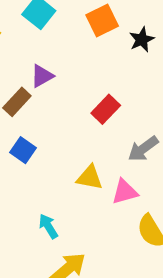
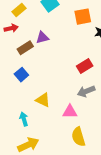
red rectangle: (106, 109) -> (85, 66), moved
yellow triangle: (90, 178) -> (43, 100), moved

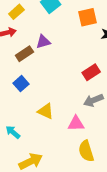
cyan arrow: (24, 119) -> (13, 132), moved, turned -32

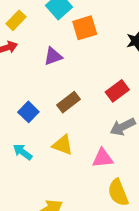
orange square: (87, 17) -> (85, 28), moved
brown rectangle: (24, 54) -> (69, 102), moved
cyan arrow: (13, 132) -> (22, 152), moved

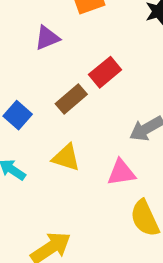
red rectangle: (117, 91) -> (105, 72), moved

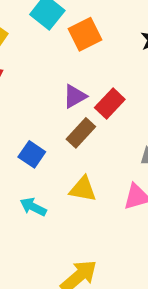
purple triangle: (47, 38) -> (75, 96), moved

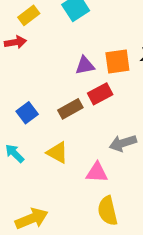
orange square: (85, 34) -> (117, 61), moved
purple triangle: (75, 96) -> (85, 65), moved

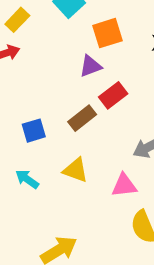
orange square: (117, 61) -> (108, 33), moved
blue square: (27, 113) -> (34, 131), turned 30

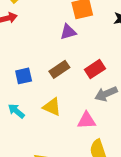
red rectangle: (113, 95) -> (95, 69), moved

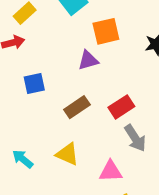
blue square: (24, 76) -> (34, 84), moved
gray arrow: (106, 94) -> (135, 138), turned -100

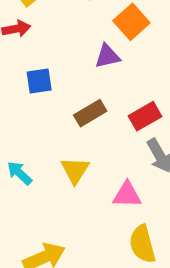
orange square: (106, 31) -> (131, 22), turned -32
yellow triangle: (67, 154) -> (75, 170), turned 35

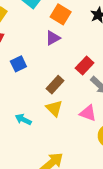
brown rectangle: (90, 113) -> (55, 85), moved
pink triangle: (127, 195) -> (88, 113), turned 36

